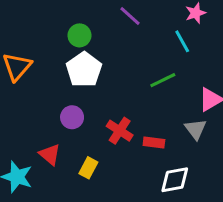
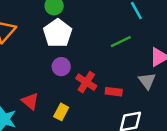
purple circle: (72, 117) -> (61, 67), moved

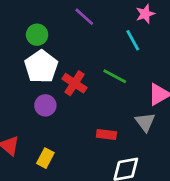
green line: (121, 42) -> (115, 76), turned 54
red cross: (86, 82) -> (74, 83), moved

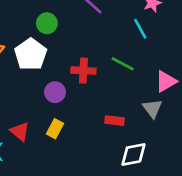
white pentagon: (41, 67) -> (31, 54), moved
red cross: (74, 83) -> (83, 71), turned -30
yellow rectangle: (45, 158) -> (55, 129), moved

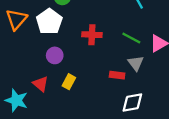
green line: (123, 64) -> (131, 38), moved
purple circle: (55, 92) -> (55, 55), moved
gray triangle: (152, 108) -> (136, 63), moved

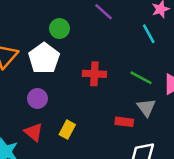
purple circle: (55, 55) -> (37, 98), moved

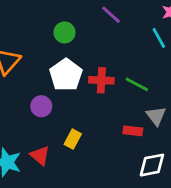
white pentagon: (44, 58) -> (66, 75), moved
green line: (141, 78) -> (137, 84), moved
red triangle: (34, 132) -> (40, 155), moved

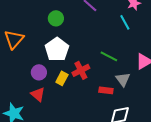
red cross: (101, 80) -> (81, 70), moved, turned -30
yellow rectangle: (73, 139) -> (62, 78), moved
red triangle: (40, 155) -> (38, 94), moved

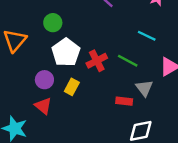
green circle: (56, 18) -> (53, 23), moved
cyan line: (125, 22) -> (147, 36), moved, turned -35
red cross: (81, 70) -> (97, 61), moved

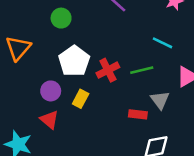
green circle: (53, 23) -> (61, 18), moved
green line: (128, 61) -> (142, 70), turned -42

